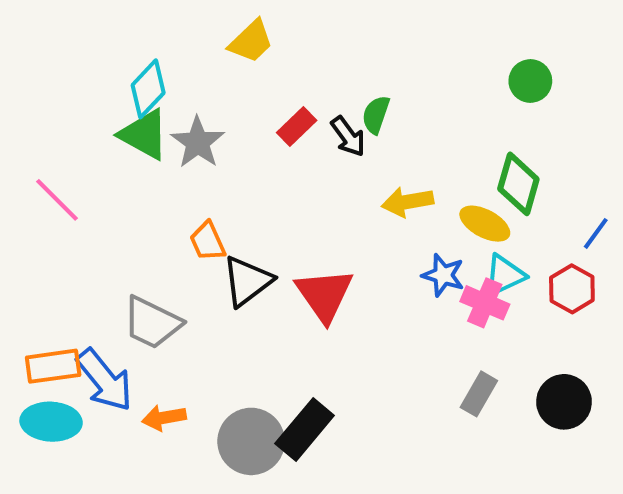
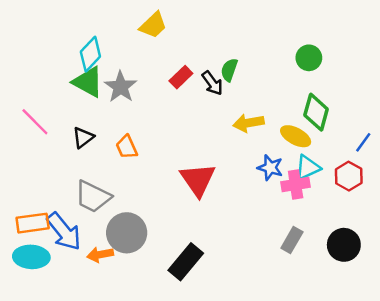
green circle: (530, 81) -> (309, 58), moved
black triangle: (247, 281) -> (83, 137), moved, size x0.7
pink cross: (485, 303) -> (296, 185), turned -32
gray circle: (251, 441) -> (127, 233), moved

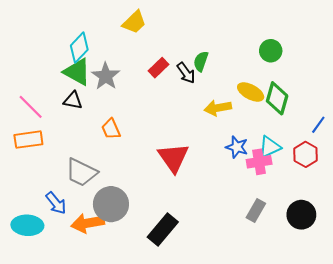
yellow ellipse: (296, 136) -> (251, 92), moved
black triangle: (83, 137) -> (73, 100), moved, turned 48
orange rectangle: (33, 223) -> (28, 140), moved
blue arrow: (64, 232) -> (56, 203), size x0.7
orange arrow: (100, 254) -> (88, 223), size x1.4

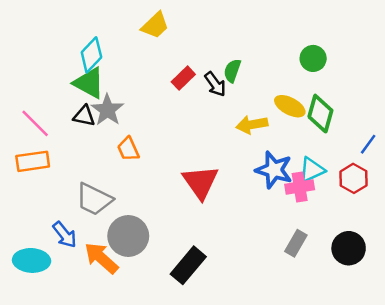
gray star: (106, 76) -> (107, 110), moved
blue star: (237, 147) -> (274, 170), size x1.4
orange arrow: (88, 223) -> (101, 258), turned 52

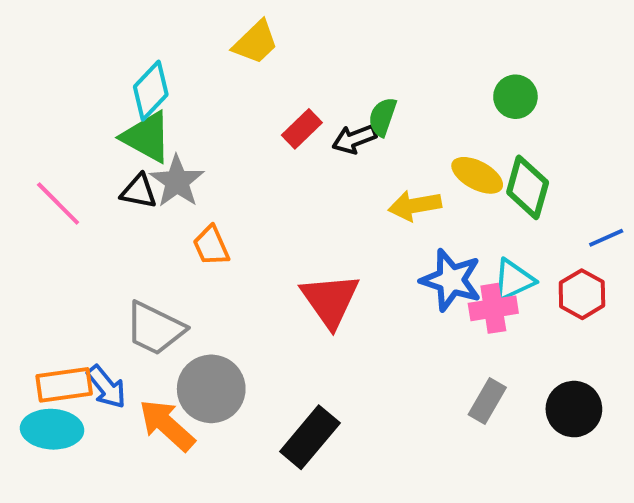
black arrow: (215, 84) -> (354, 139), turned 105
blue line: (368, 144) -> (606, 238), turned 30
orange rectangle: (33, 161) -> (64, 385), moved

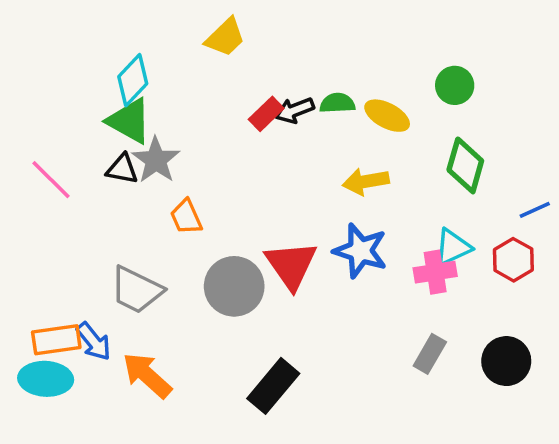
green semicircle: (382, 117) -> (337, 103), turned 68
black arrow: (354, 139) -> (295, 110), moved
yellow ellipse: (477, 175) -> (387, 116), moved
blue star: (451, 280) -> (360, 251), moved
gray circle: (211, 389) -> (234, 286), moved

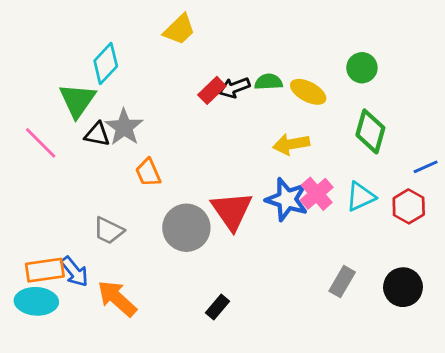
green triangle: (129, 121) -> (77, 100), moved, turned 36
pink cross: (435, 272) -> (317, 194), moved, turned -32
gray trapezoid: (136, 290) -> (109, 231), size x0.7
black rectangle: (273, 386) -> (218, 307), size x0.6

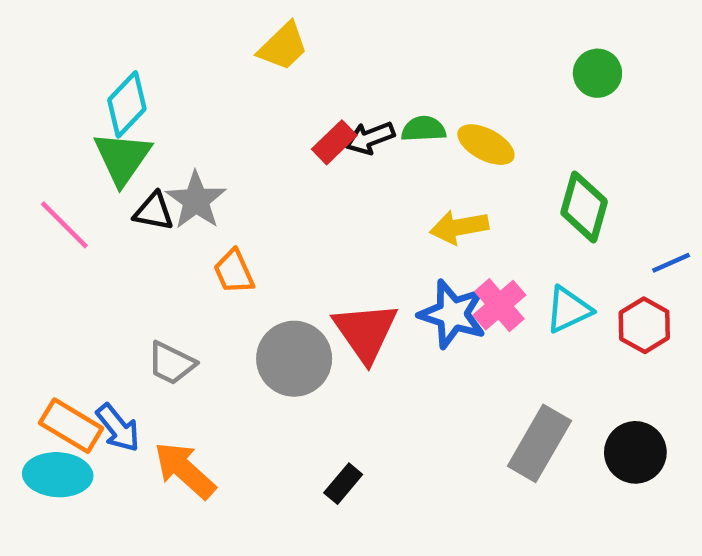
cyan diamond: (106, 63) -> (127, 104), moved
green circle: (362, 68) -> (597, 73), moved
orange rectangle: (45, 270) -> (71, 426), turned 39
gray rectangle: (342, 282) -> (539, 443), size x1.5

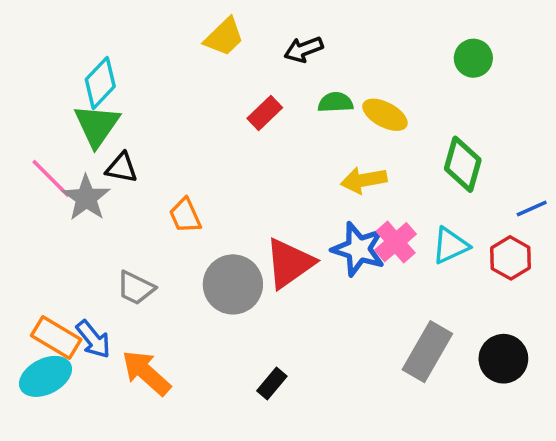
black arrow: (370, 138) -> (304, 49), moved
gray star: (196, 200) -> (86, 198), moved
red triangle: (365, 332) -> (289, 263), turned 30
cyan ellipse: (58, 475) -> (46, 376), turned -30

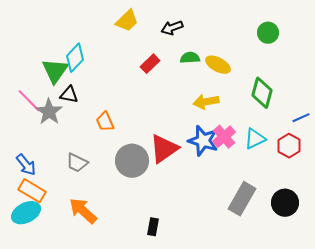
cyan diamond: (100, 83) -> (75, 58), moved
blue arrow: (93, 339) -> (26, 165), moved
black rectangle: (272, 383) -> (153, 227), moved, turned -30

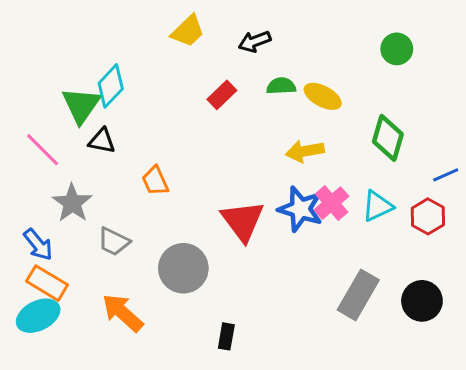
gray star: (49, 112) -> (72, 203), moved
red triangle: (164, 149) -> (243, 221), turned -32
gray circle: (132, 161) -> (183, 268), moved

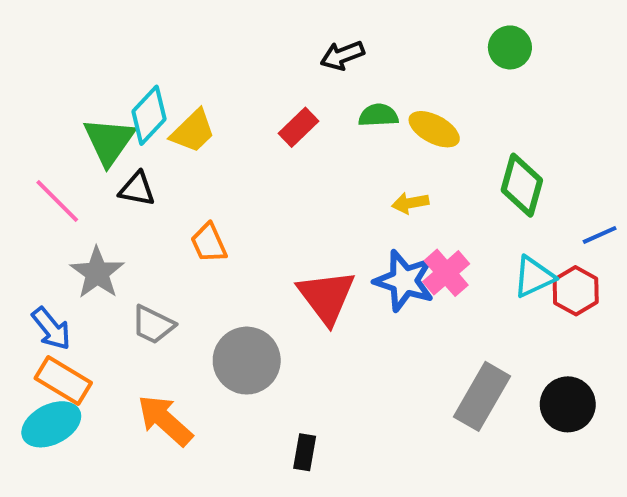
yellow trapezoid: (188, 31) -> (193, 131), moved
green circle: (397, 49) -> (510, 47), moved
yellow arrow: (305, 151) -> (410, 203), size x0.7
cyan triangle: (378, 206) -> (534, 277), moved

